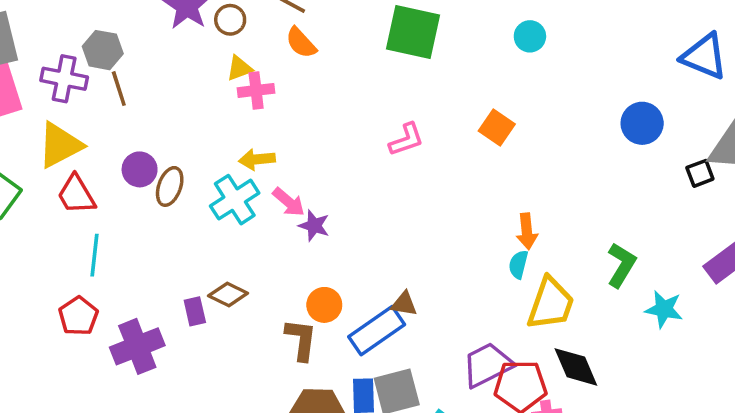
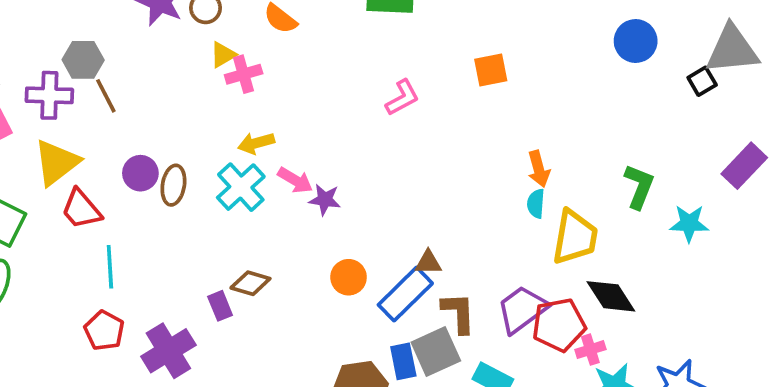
orange square: (497, 127) -> (491, 70), turned -36
brown L-shape: (301, 340) -> (459, 313), moved

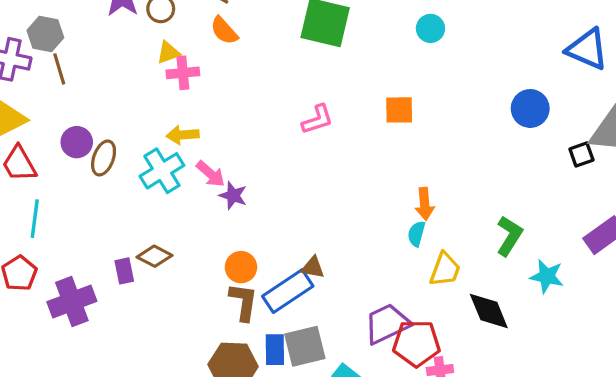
yellow trapezoid: (575, 237) -> (445, 269), size x0.7
black diamond: (611, 296) -> (489, 311), moved
brown L-shape: (459, 313) -> (243, 302), moved

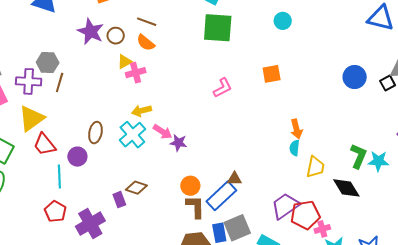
orange semicircle: (224, 31) -> (146, 43), moved
brown line: (59, 69) -> (60, 82), turned 42
blue circle: (530, 108) -> (355, 77), moved
purple circle: (77, 142) -> (77, 157), moved
green L-shape: (509, 236) -> (358, 156), moved

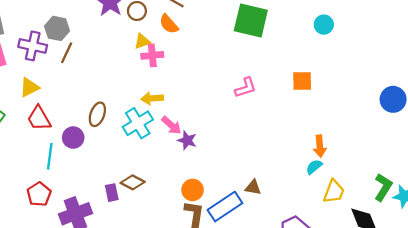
yellow triangle: (31, 118) -> (29, 87), size x0.7
cyan semicircle: (294, 148) -> (314, 167), turned 35
brown triangle: (234, 179) -> (253, 187), moved

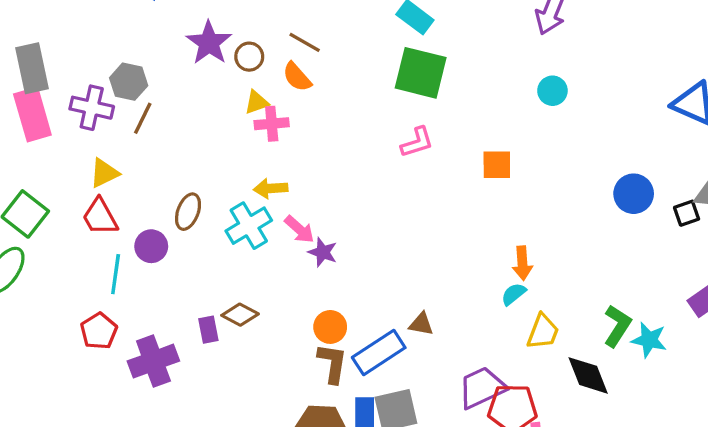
cyan circle: (324, 25) -> (552, 91), moved
yellow triangle: (29, 87) -> (104, 173), moved
pink L-shape: (246, 88) -> (417, 142), moved

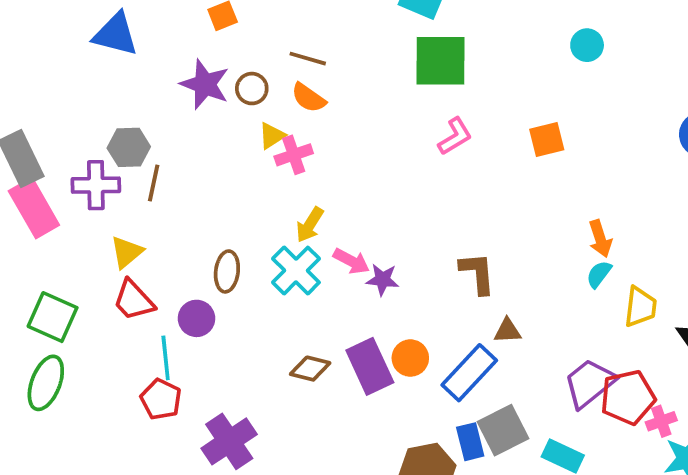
yellow arrow: (271, 188) -> (310, 225), turned -40
purple rectangle: (208, 330) -> (370, 366), moved, size x1.8
red pentagon: (99, 331) -> (161, 399), moved
brown L-shape: (332, 363) -> (477, 273), moved

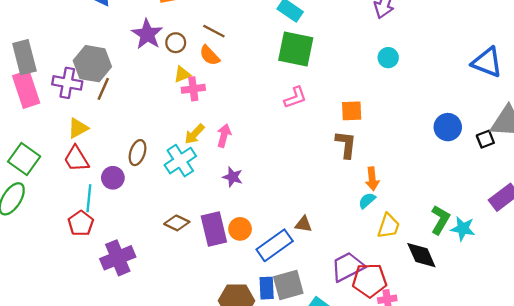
gray hexagon: (129, 147) -> (92, 64), size x1.4
pink arrow: (351, 261) -> (224, 136), moved, turned -115
brown L-shape: (477, 273) -> (346, 144), moved

